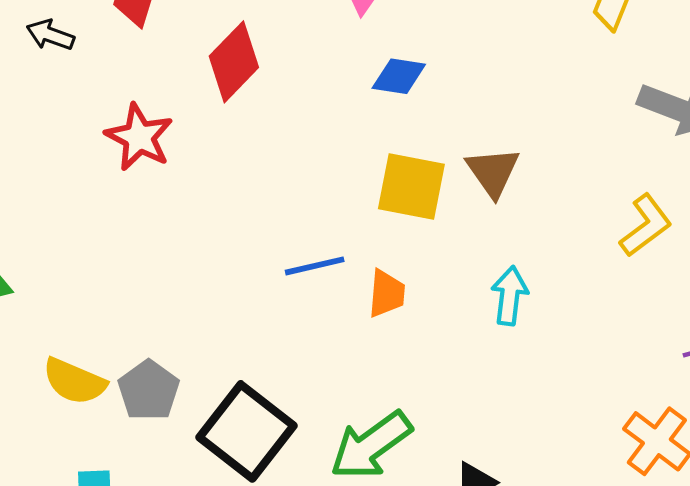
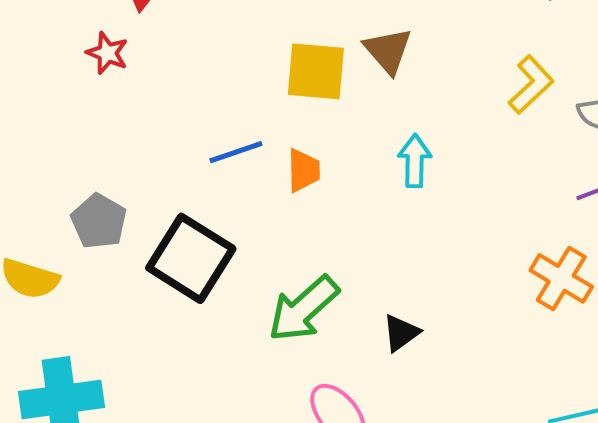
red star: (139, 137) -> (107, 53), moved, size x0.7
gray pentagon: (149, 390) -> (99, 221), moved
black square: (246, 431) -> (191, 258), moved

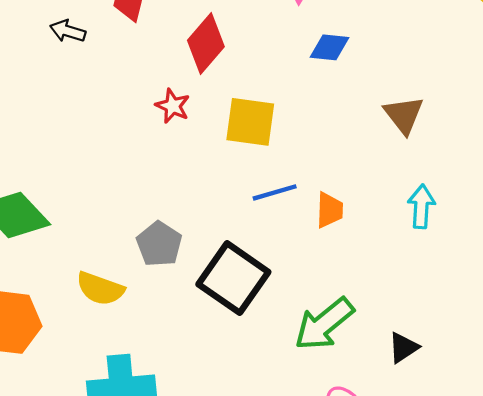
yellow square: (316, 71) -> (250, 122), moved

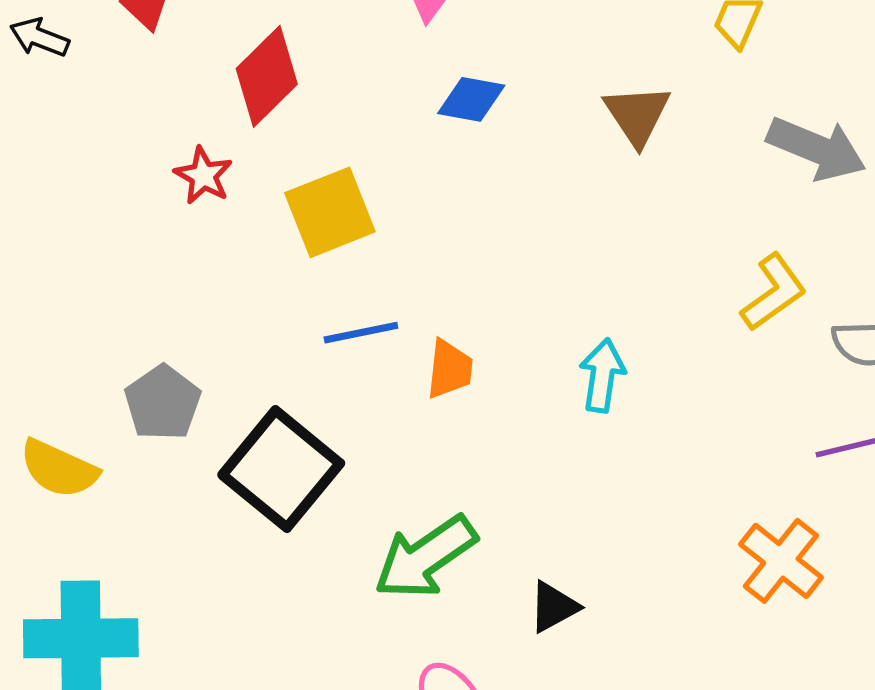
brown triangle: (404, 115) -> (637, 115), moved
yellow square: (250, 122) -> (330, 212), turned -34

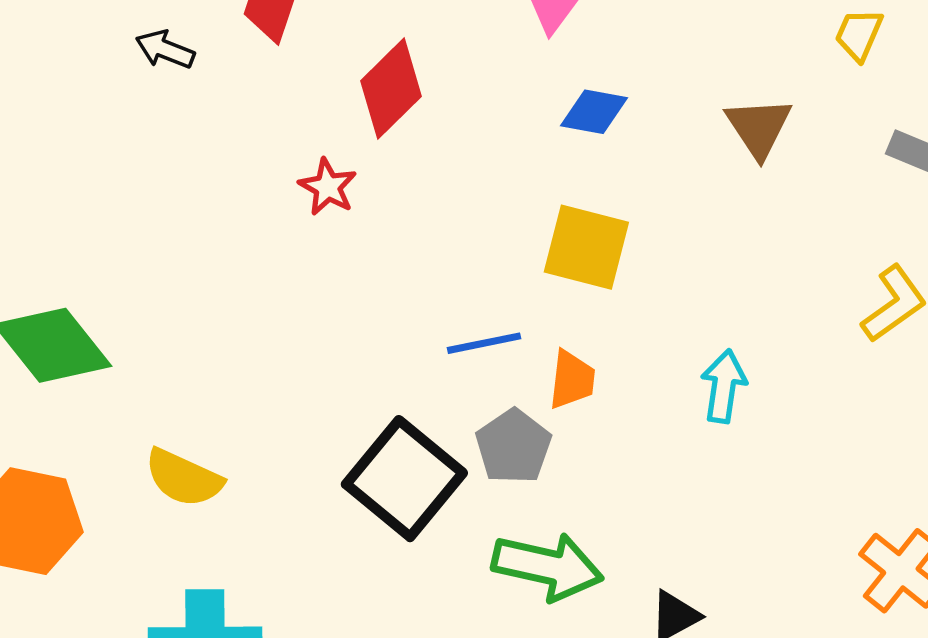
yellow square: (330, 212) -> (586, 247), moved, turned 36
gray pentagon: (163, 403) -> (513, 446), moved
green arrow: (425, 557) -> (548, 566), turned -133

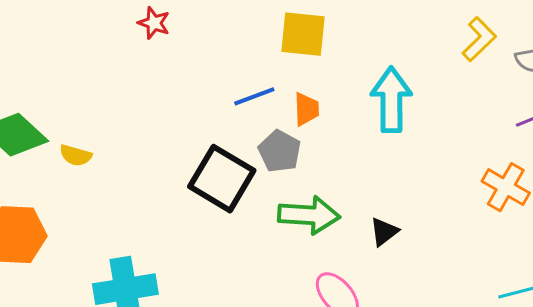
cyan arrow: (724, 386) -> (391, 100), size x1.6
yellow semicircle: (184, 478) -> (76, 155), moved, size x0.7

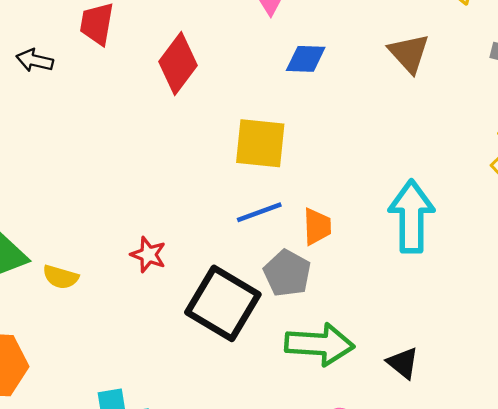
red star: (154, 23) -> (148, 255), moved
yellow square: (303, 34) -> (260, 143), moved
black triangle: (384, 232) -> (403, 363), turned -44

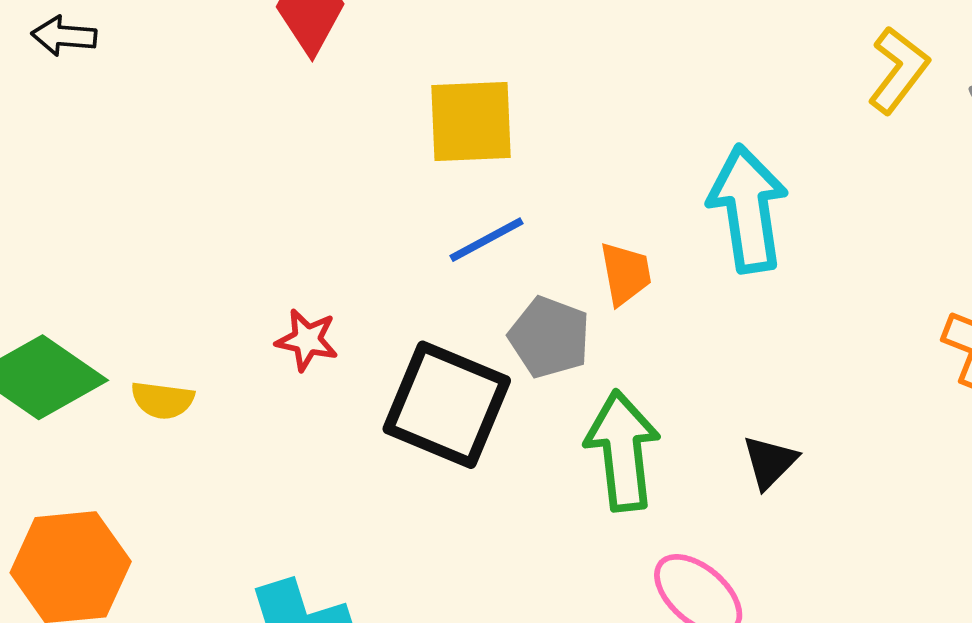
orange trapezoid: (317, 227) -> (625, 273), moved
green arrow: (320, 344) -> (622, 451), turned -92
black triangle: (403, 363) -> (770, 462), turned 44

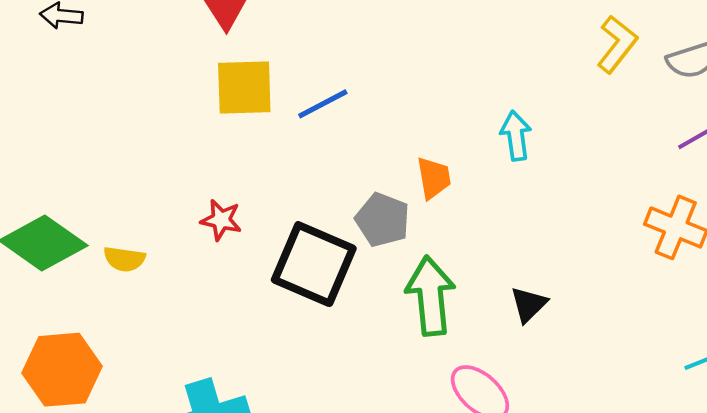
yellow square: (471, 121) -> (244, 88), moved
cyan arrow: (748, 209) -> (516, 136), size x0.6
blue line: (486, 240) -> (323, 104), moved

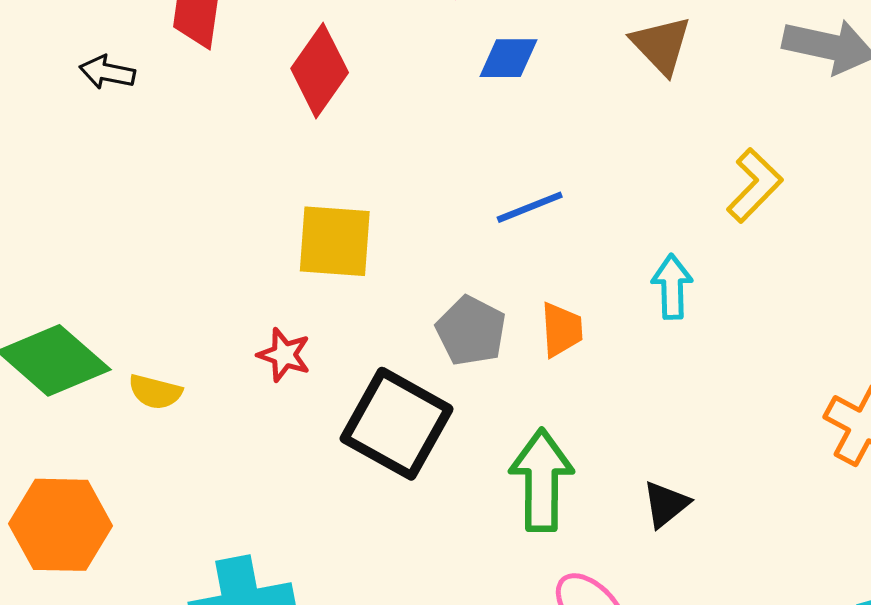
yellow L-shape: (617, 44) -> (755, 185), moved
yellow square: (244, 88) -> (335, 241), moved
blue line: (323, 104) -> (530, 207), moved
gray pentagon: (383, 220) -> (471, 331), moved

